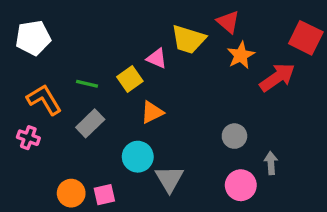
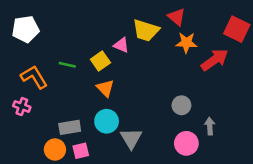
orange star: (241, 55) -> (186, 43), turned 30
orange triangle: (152, 112) -> (105, 88), moved, turned -48
gray rectangle: (90, 123) -> (70, 127), moved, turned 35

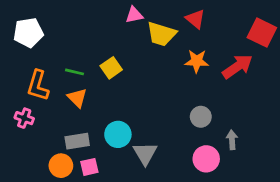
orange star: (186, 43) -> (197, 61), moved
pink triangle: (121, 45) -> (134, 15), moved, turned -35
orange L-shape: (34, 77) -> (38, 86), turned -132
orange triangle: (105, 88) -> (77, 98), moved

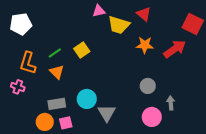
green line: (74, 72) -> (55, 53), turned -48

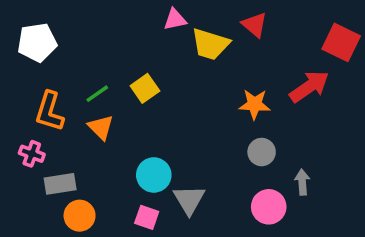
orange star: (145, 45) -> (255, 104), moved
gray rectangle: (57, 104) -> (60, 184), moved
pink square: (66, 123) -> (147, 217), moved, turned 32

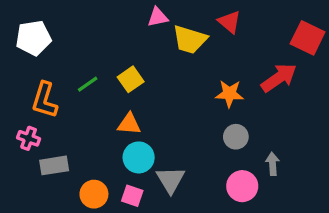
orange triangle: (101, 127) -> (129, 124), moved, turned -40
orange circle: (80, 216) -> (94, 194), moved

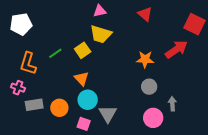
yellow trapezoid: (190, 39) -> (101, 34), moved
orange triangle: (129, 124) -> (82, 79), turned 42
orange circle: (94, 194) -> (59, 108), moved

